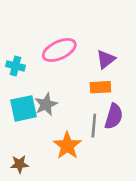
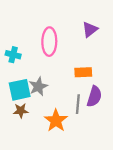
pink ellipse: (59, 50) -> (49, 42), turned -64
purple triangle: (106, 59) -> (90, 29), moved
brown star: (19, 164) -> (21, 111), moved

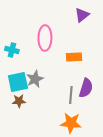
purple triangle: (90, 29) -> (82, 15), moved
orange rectangle: (83, 72) -> (74, 57), moved
orange star: (56, 121) -> (71, 123), moved, turned -30

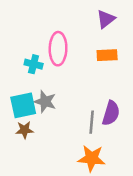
cyan cross: (12, 50) -> (34, 64), moved
orange rectangle: (74, 57) -> (107, 55), moved
gray star: (35, 79) -> (45, 102), turned -30

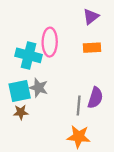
cyan cross: (34, 64) -> (29, 55), size x1.6

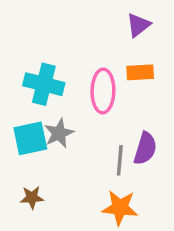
pink ellipse: (50, 42) -> (103, 91), moved
gray star: (39, 88) -> (59, 133), turned 30
brown star: (21, 112) -> (32, 197), moved

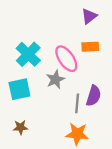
cyan cross: (44, 84) -> (28, 54), turned 30
pink ellipse: (103, 91) -> (66, 59), turned -36
gray star: (59, 133) -> (55, 79), moved

